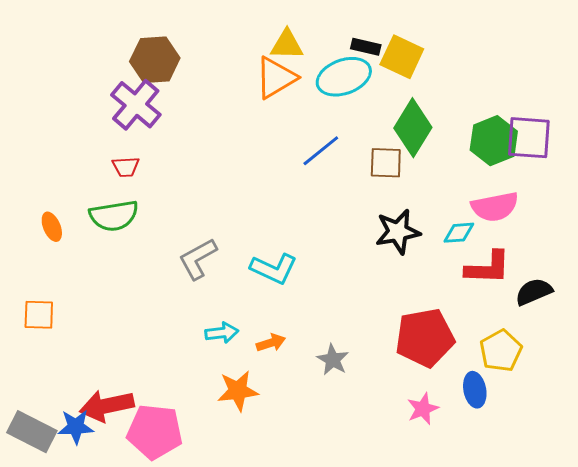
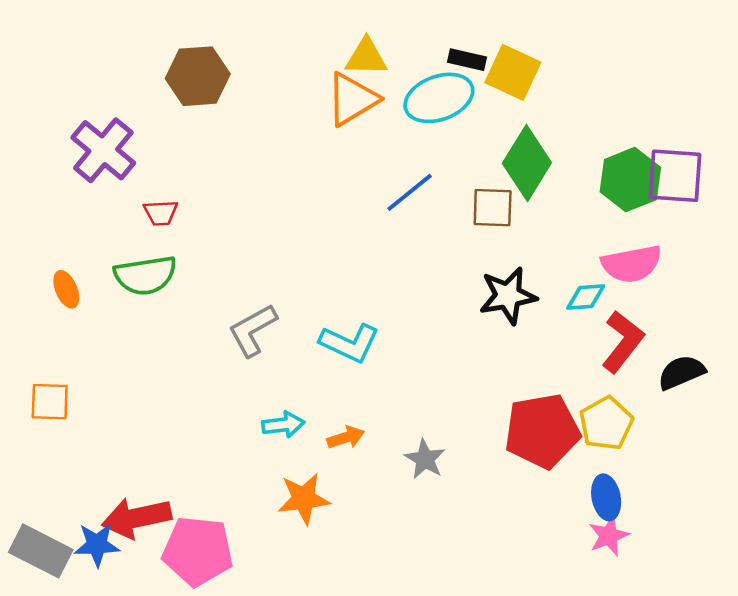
purple cross: (136, 105) -> (103, 150), moved
red L-shape: (488, 268) -> (623, 342), turned -54
yellow pentagon: (501, 351) -> (606, 423), moved
pink star: (423, 409) -> (609, 536), moved

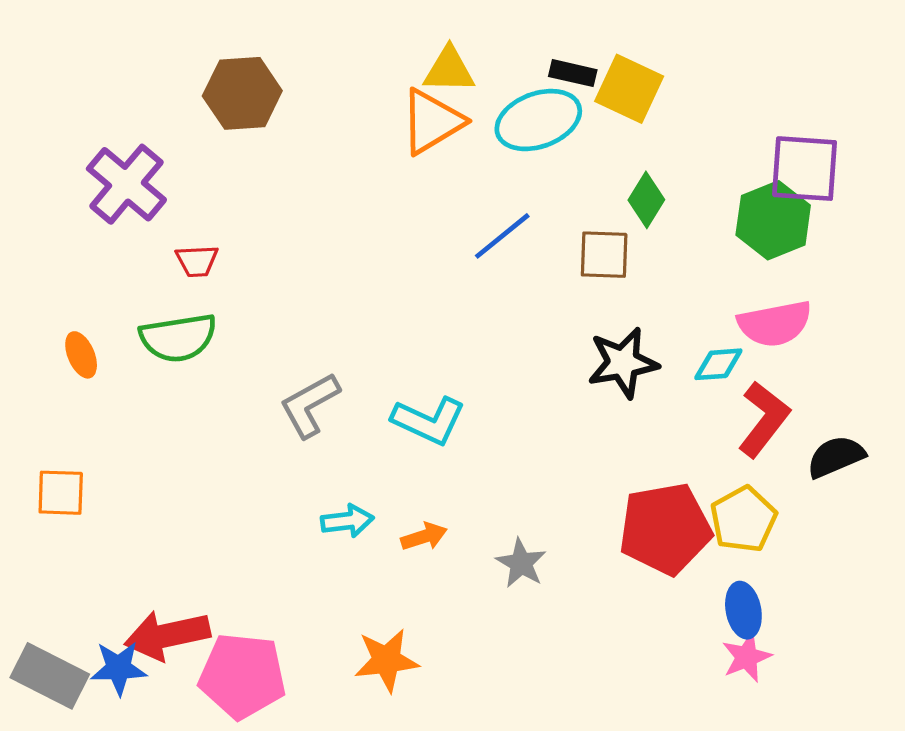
green diamond: (527, 163) -> (646, 200), size x0.6
purple square: (675, 176) -> (805, 169), moved
orange star: (304, 499) -> (386, 660), moved

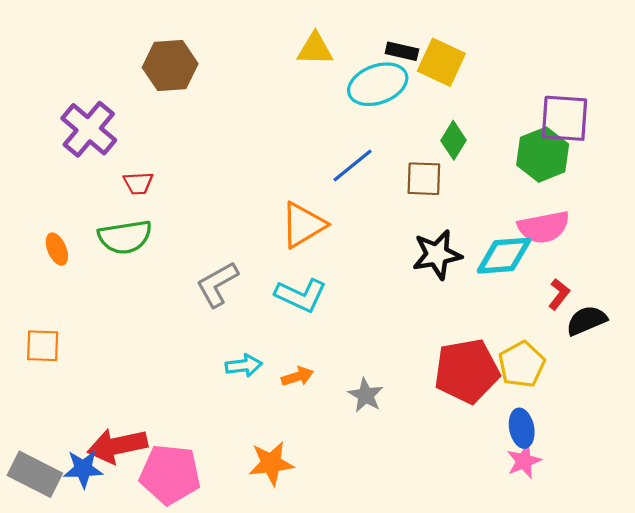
orange triangle: (432, 122) -> (303, 225), moved
cyan diamond: (718, 364) -> (504, 256), size x1.6
red L-shape: (764, 419) -> (559, 294), moved, size x0.6

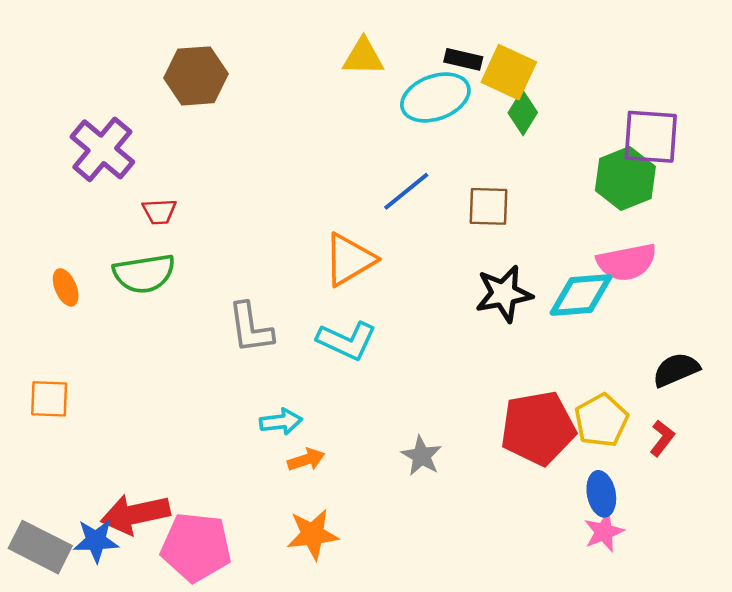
green diamond: (454, 140) -> (523, 113), moved
gray L-shape: (217, 284) -> (251, 328), turned -69
red L-shape: (559, 294) -> (662, 438), moved
orange arrow: (298, 377) -> (306, 460), moved

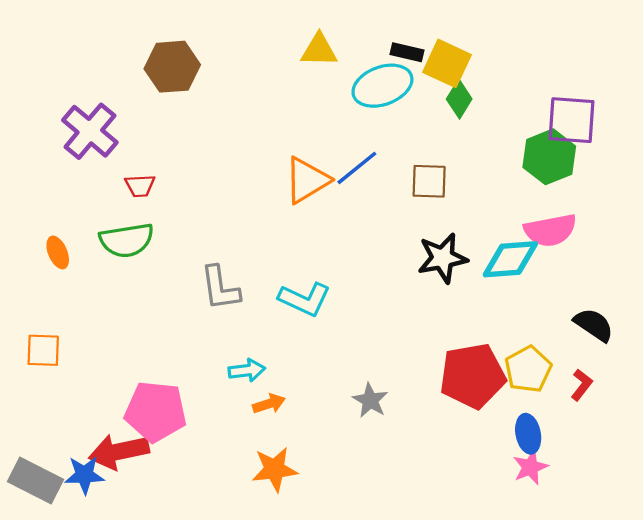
orange triangle: (349, 260) -> (307, 180), moved
black semicircle: (676, 370) -> (594, 325), turned 57
pink pentagon: (196, 547) -> (156, 412), moved

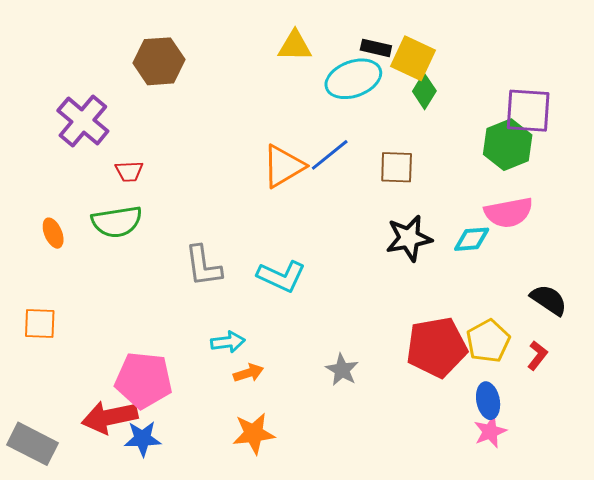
cyan diamond: (510, 259) -> (472, 239), size x0.7
blue star: (84, 475) -> (143, 439), moved

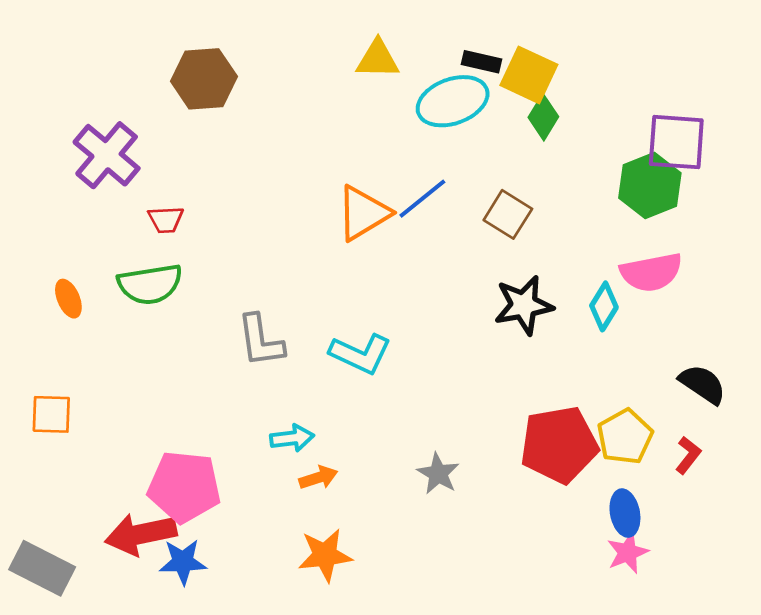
brown square: (397, 167) -> (508, 214), turned 30
cyan diamond: (472, 239) -> (604, 306), turned -54

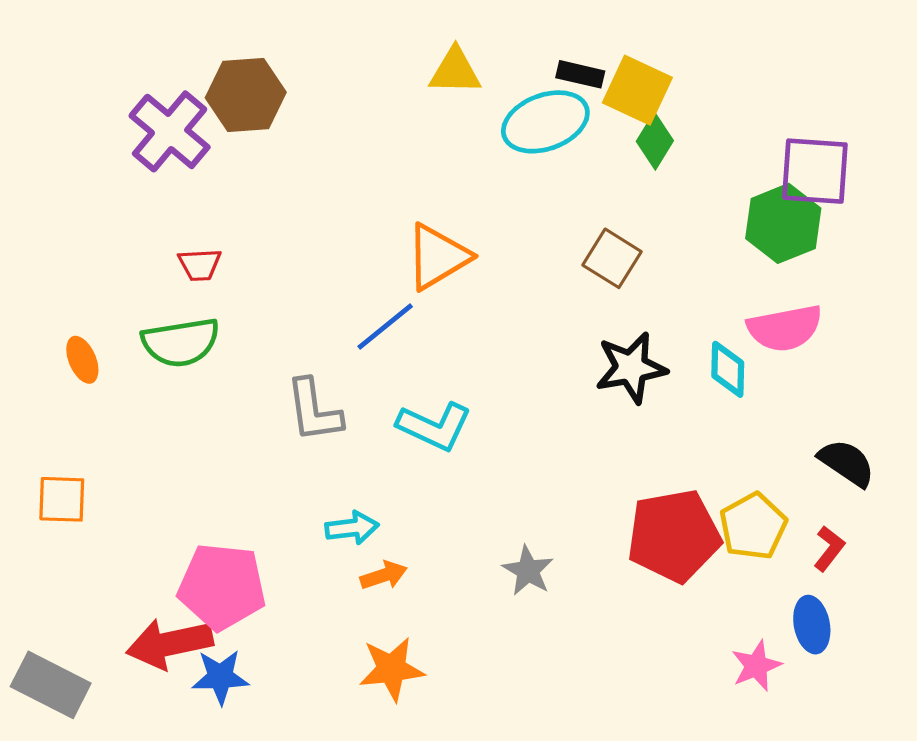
purple cross: (107, 155) -> (170, 131), moved
blue line: (422, 199) -> (385, 326), moved
cyan diamond: (604, 306) -> (728, 369), turned -30
blue ellipse: (625, 513) -> (812, 625), moved

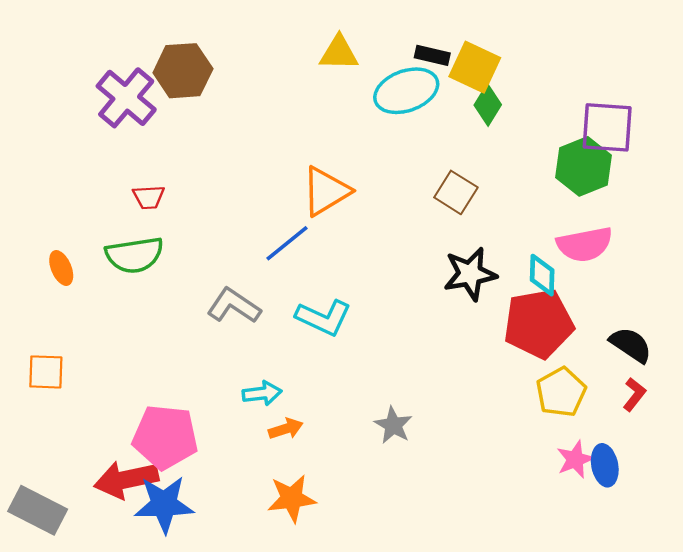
gray L-shape: (314, 411) -> (234, 306), turned 132
red pentagon: (674, 536) -> (539, 324), moved
red L-shape: (829, 548) -> (634, 394), moved
pink star: (756, 666) -> (575, 459), moved
blue star: (220, 677) -> (164, 504), size x1.4

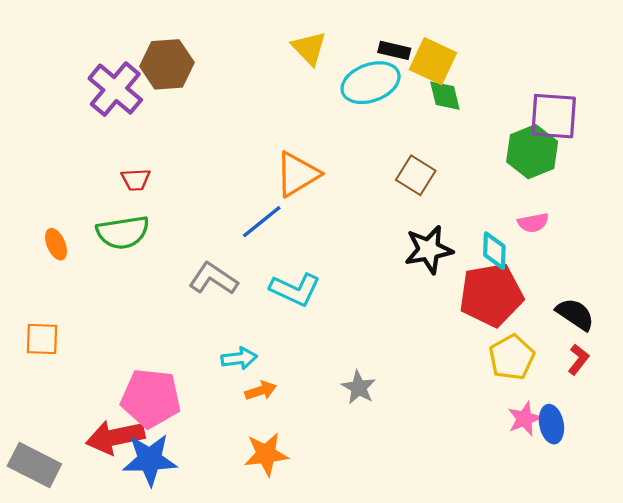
yellow triangle: (339, 53) -> (309, 48), turned 45
green diamond: (488, 105) -> (445, 96), turned -45
pink semicircle: (585, 244) -> (533, 223), size x0.6

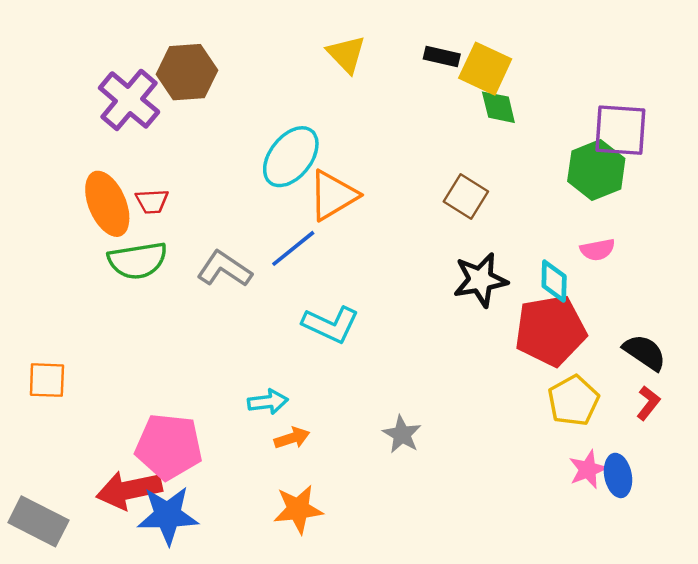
cyan ellipse: (371, 83) -> (291, 157), moved, turned -32
orange ellipse: (56, 244) -> (107, 204), moved, size x1.8
gray L-shape: (213, 279) -> (224, 269), moved

